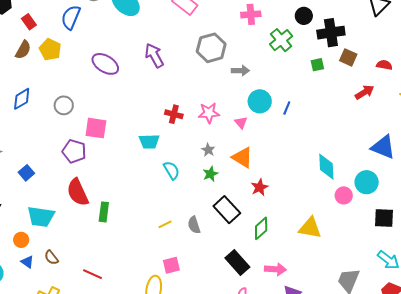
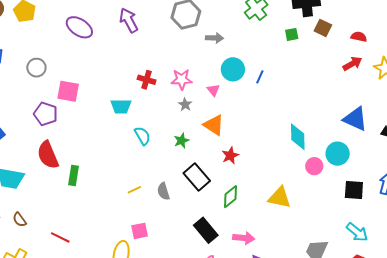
red arrow: (365, 92) -> (352, 64), moved
gray star: (208, 150) -> (185, 105), moved

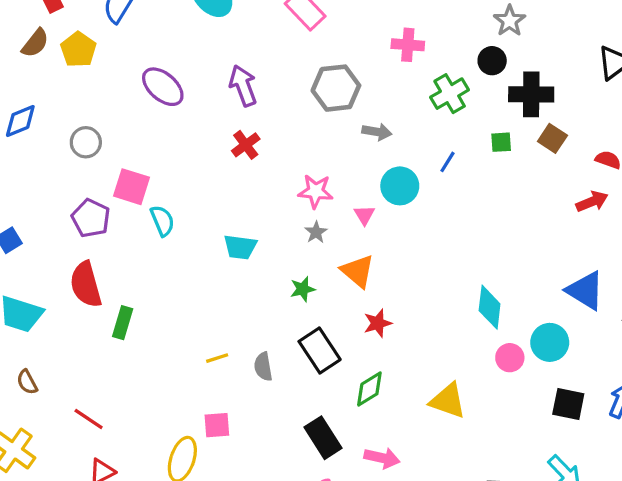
blue line: (260, 77) -> (448, 162), moved
red cross: (147, 80) -> (246, 145), moved, turned 30
cyan trapezoid: (121, 106) -> (240, 247), moved
cyan semicircle: (142, 136) -> (162, 221), moved

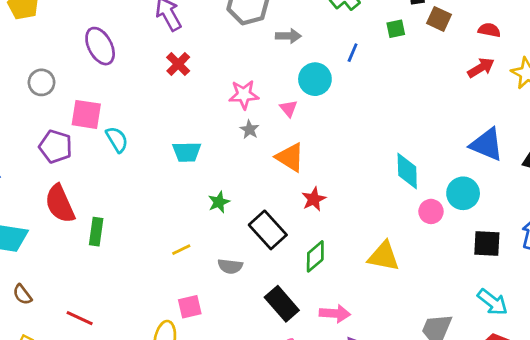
purple ellipse: (163, 87) -> (100, 46), moved, turned 30
green star: (303, 289) -> (219, 202), moved
gray semicircle: (263, 367) -> (230, 266), moved, turned -65

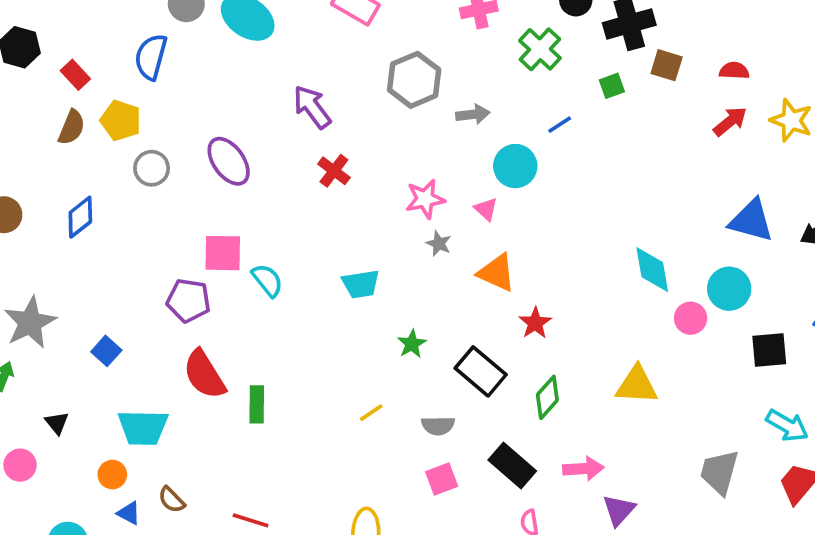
blue line: (353, 53) -> (560, 125), turned 42
gray circle: (42, 82) -> (152, 168), moved
pink square: (190, 307) -> (442, 479), moved

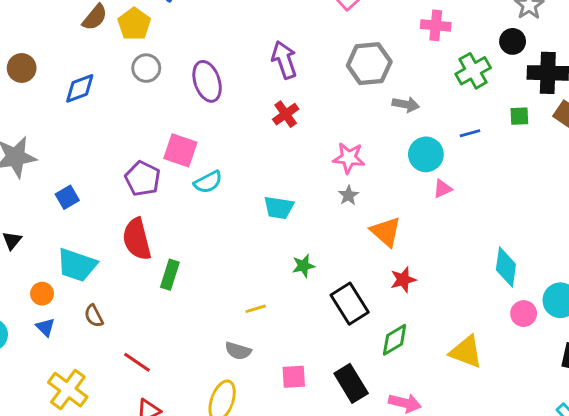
pink triangle: (486, 209) -> (443, 189), moved, turned 36
cyan semicircle: (267, 280) -> (208, 182), turned 84
gray semicircle: (438, 426) -> (238, 351), moved
brown semicircle: (172, 500) -> (94, 316), moved

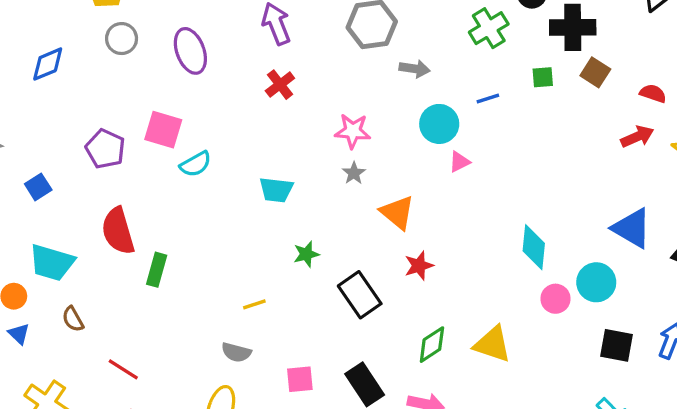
purple pentagon: (143, 179) -> (105, 149), moved
green diamond: (395, 340) -> (432, 345), moved

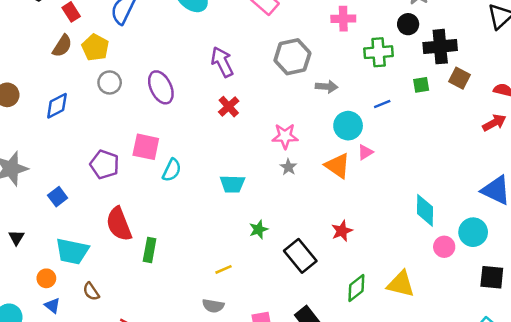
green cross: (489, 28) -> (379, 52), turned 32
cyan semicircle: (196, 164) -> (172, 170), turned -30
orange triangle: (397, 212) -> (338, 166), moved

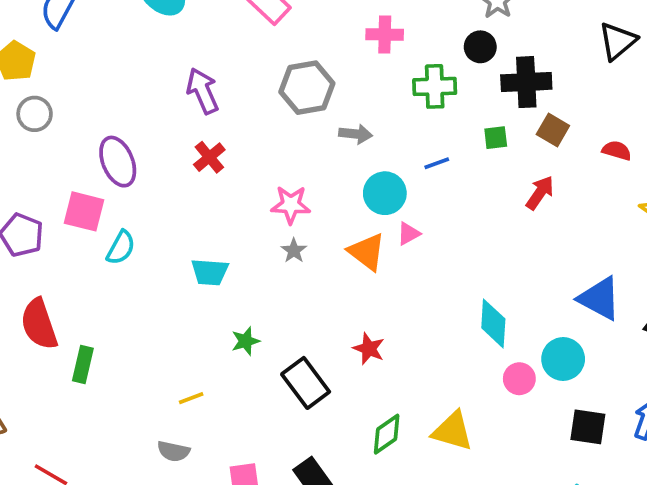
purple ellipse: (161, 87) -> (118, 162), moved
red arrow: (494, 123) -> (540, 193), moved, turned -30
red star: (342, 231) -> (369, 349), turned -30

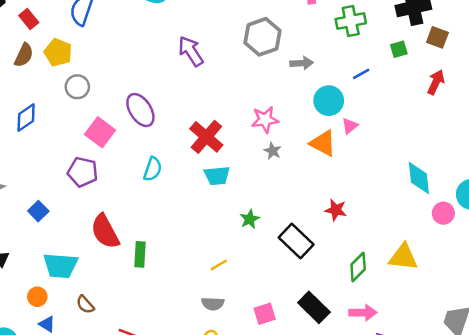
red cross: (209, 157) -> (206, 137), moved, size x1.5
pink square: (84, 211) -> (100, 132), moved, turned 32

